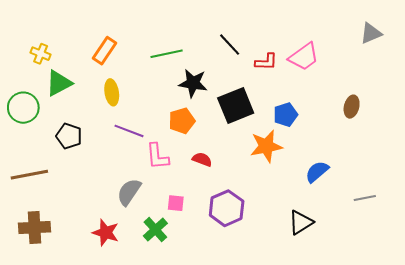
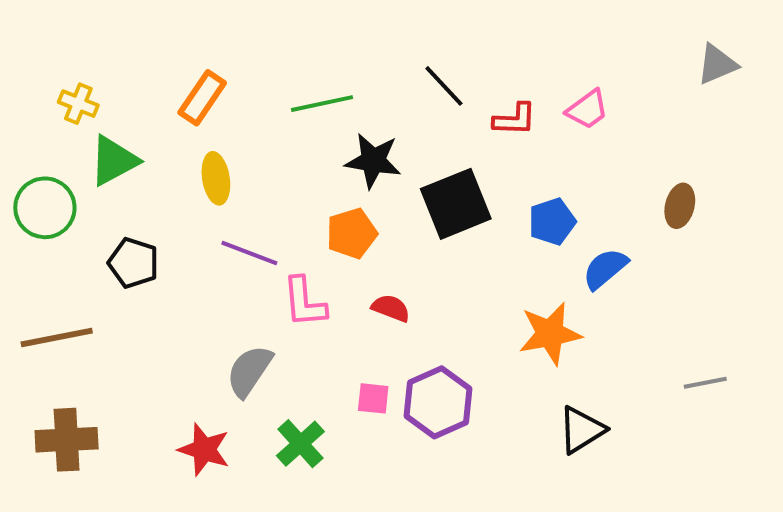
pink trapezoid: (304, 57) -> (587, 110), size x0.7
orange star: (266, 146) -> (550, 334), moved
blue semicircle: (317, 172) -> (605, 269), moved
pink square: (176, 203) -> (373, 398), moved

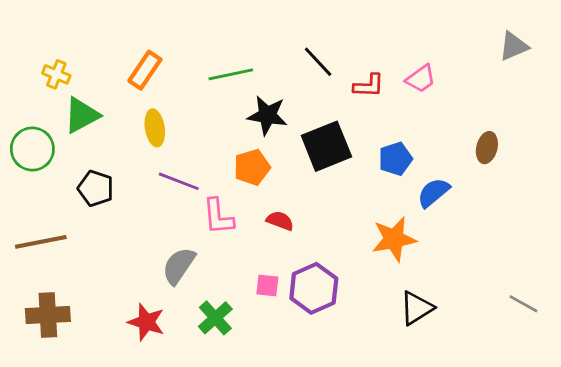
gray line: (705, 383) -> (523, 304), moved, turned 40

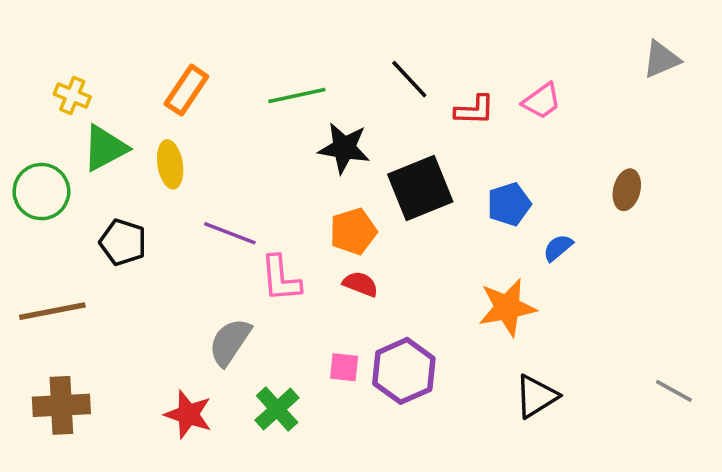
yellow ellipse: (155, 128) -> (170, 164), moved
orange pentagon: (252, 167) -> (353, 231), moved
blue semicircle: (433, 193) -> (558, 248), size x0.7

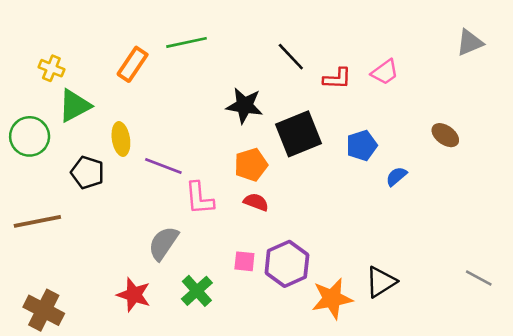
green line: (297, 96) -> (187, 42), moved
yellow ellipse: (170, 164) -> (121, 139), moved
brown ellipse: (627, 190) -> (445, 135), turned -68
orange star: (507, 308) -> (332, 299), moved
brown cross: (61, 405) -> (44, 310), moved, turned 30

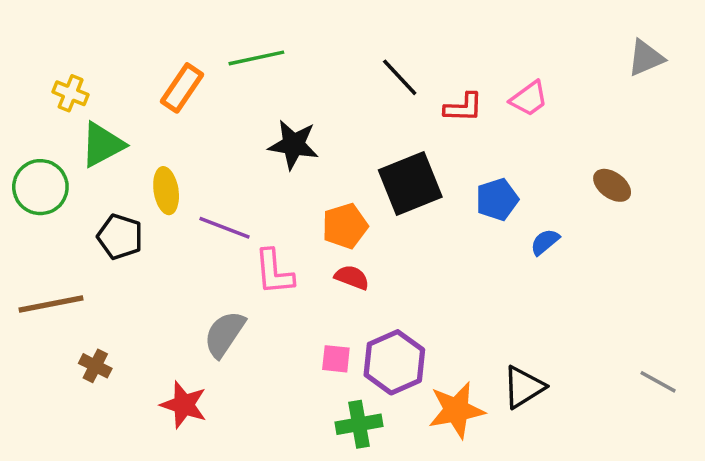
black star: (244, 106) -> (294, 145), moved
green cross: (197, 291) -> (359, 424), moved, turned 32
brown cross: (44, 310) -> (95, 366), moved, size x0.6

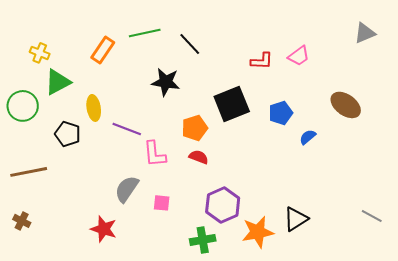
black line: (400, 77) -> (190, 44), moved
brown ellipse: (612, 185) -> (346, 105), size x1.4
pink square: (336, 359) -> (162, 203), moved
brown cross: (95, 366) -> (22, 221), moved

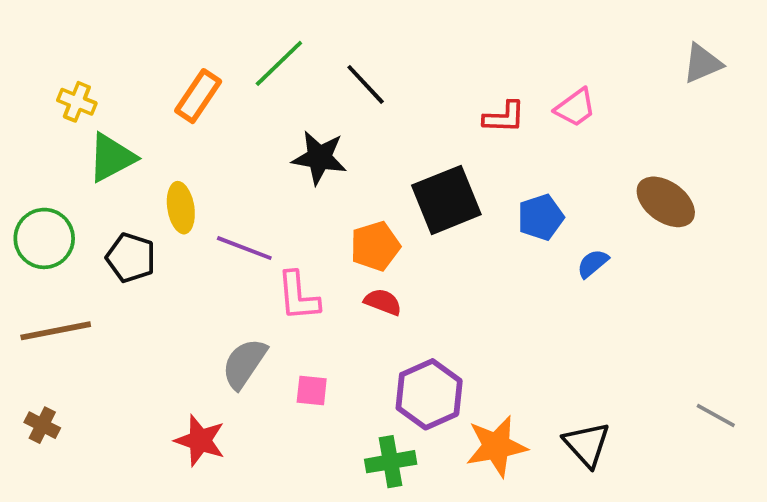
green line: (145, 33) -> (279, 63), turned -32
green circle: (23, 106) -> (44, 238), moved
black triangle: (296, 219) -> (587, 444), moved, turned -40

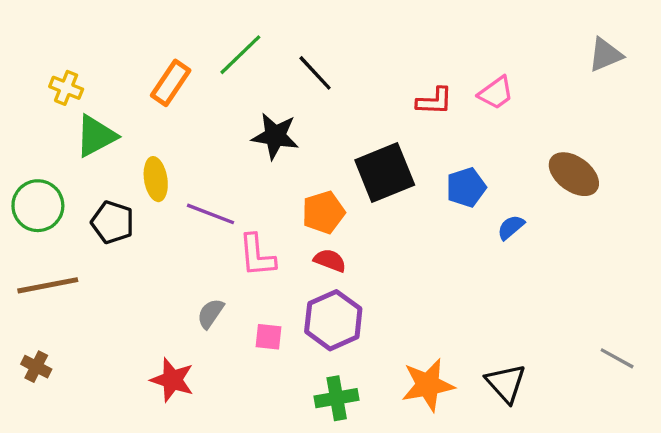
gray semicircle: (244, 364) -> (210, 314), size x0.7
purple hexagon: (429, 394) -> (333, 320), moved

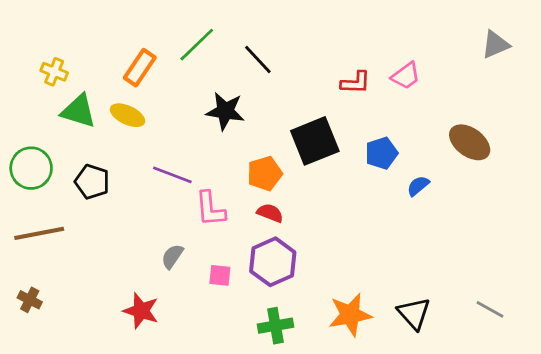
green triangle: (96, 136) -> (79, 111), turned 45
yellow ellipse: (156, 179) -> (127, 115), moved, turned -56
gray line: (617, 358) -> (490, 309), moved

